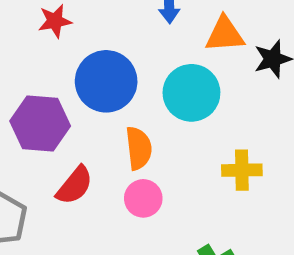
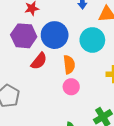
purple hexagon: (40, 123) -> (24, 36), moved
red semicircle: (75, 185) -> (39, 61), moved

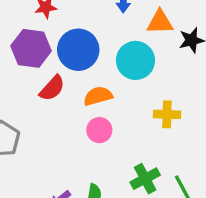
orange semicircle: (69, 65) -> (98, 96), turned -102

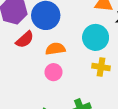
cyan circle: (136, 60) -> (96, 37), moved

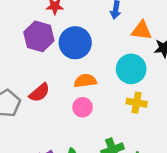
red semicircle: (25, 40) -> (39, 93), moved

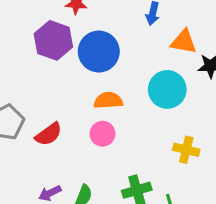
red semicircle: (39, 93) -> (49, 134), moved
yellow cross: (137, 103) -> (186, 150), moved

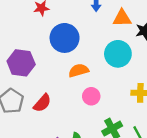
purple hexagon: (53, 40) -> (21, 63), moved
pink circle: (103, 134) -> (91, 96), moved

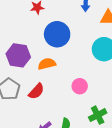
orange semicircle: (79, 71) -> (47, 64), moved

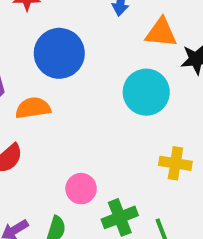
pink circle: (80, 86) -> (81, 189), moved

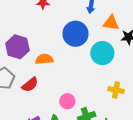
blue circle: (59, 53) -> (75, 34), moved

